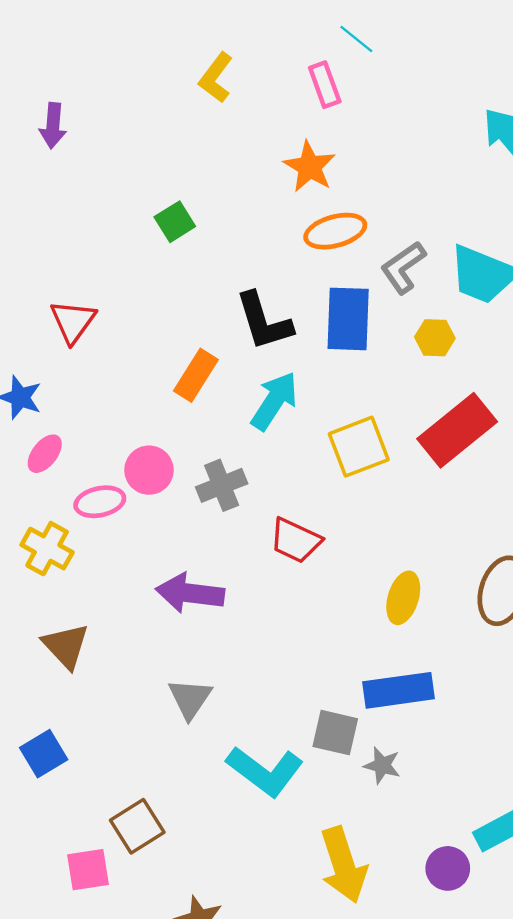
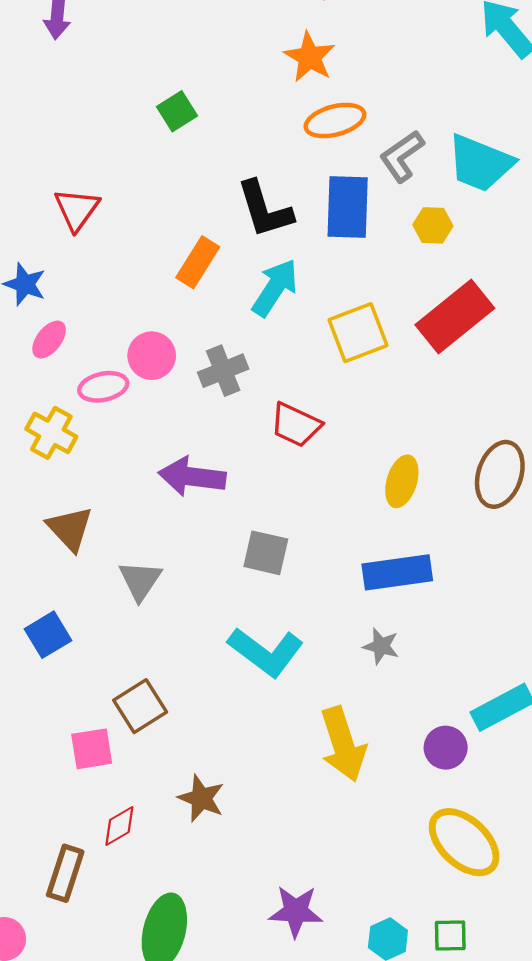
gray triangle: (190, 699) -> (140, 580), moved
gray square: (335, 733) -> (266, 553), moved

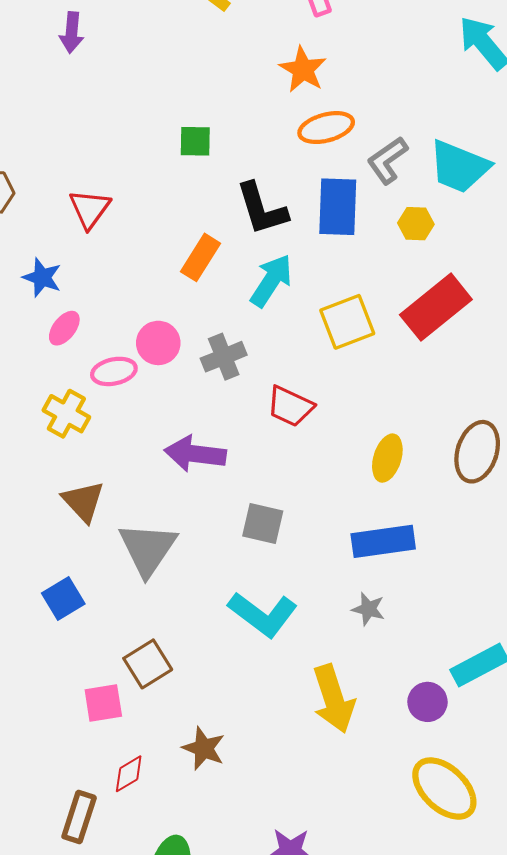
green square: (177, 111) -> (195, 141), moved, turned 33
gray triangle: (140, 580) -> (148, 549), size x1.5

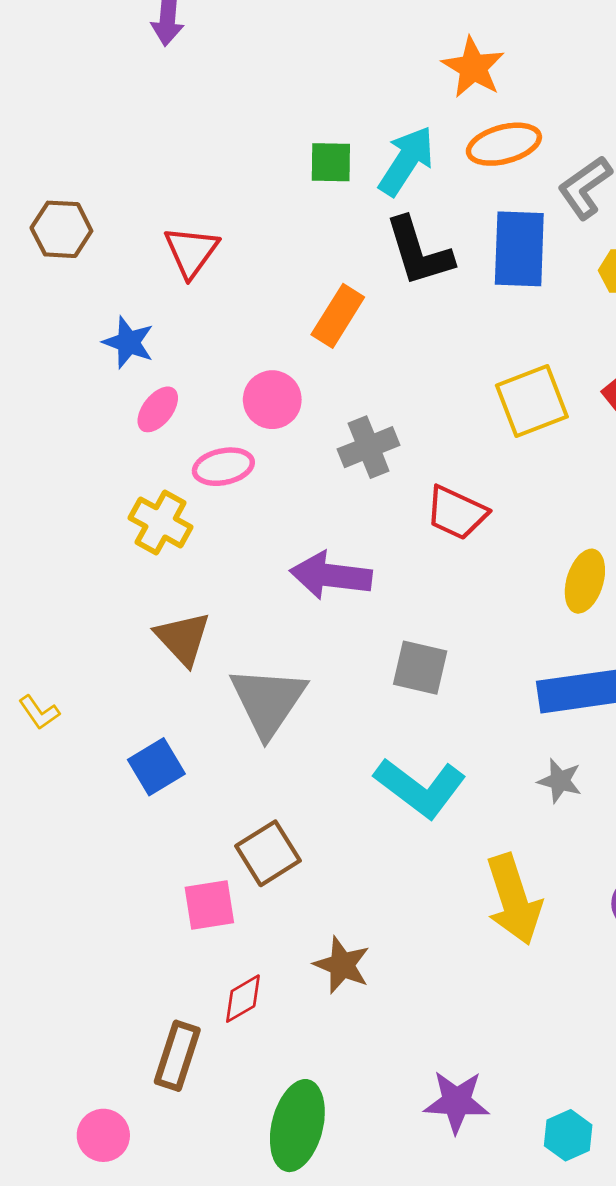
cyan arrow: (271, 281) -> (406, 161), moved
pink circle: (158, 343) -> (272, 400), moved

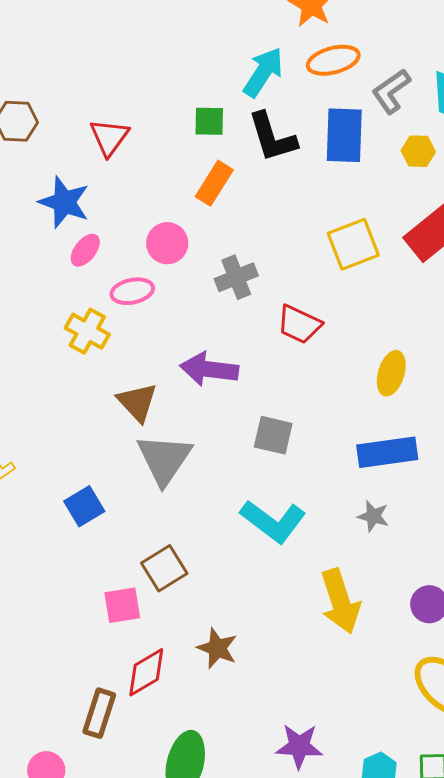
green square: (331, 162) -> (209, 121), moved
blue star: (128, 342) -> (64, 202), size x1.4
brown triangle: (183, 638) -> (137, 402), moved
red diamond: (243, 999) -> (146, 672), size x1.4

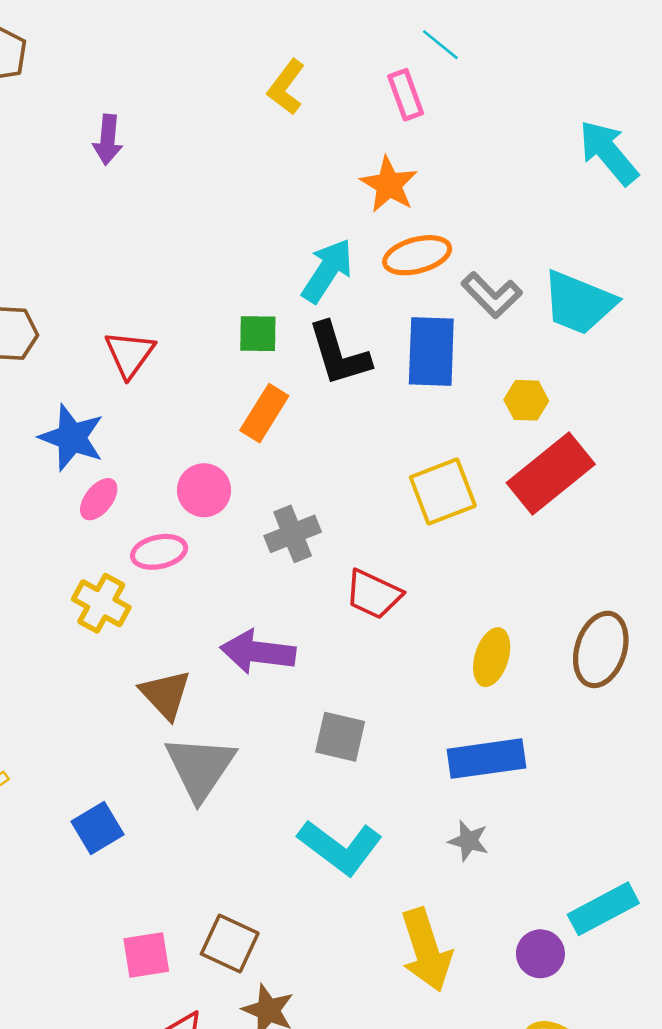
gray L-shape: (391, 91) -> (492, 295), turned -99
yellow hexagon: (418, 151) -> (526, 400), moved
brown square: (164, 568) -> (230, 944), moved, turned -33

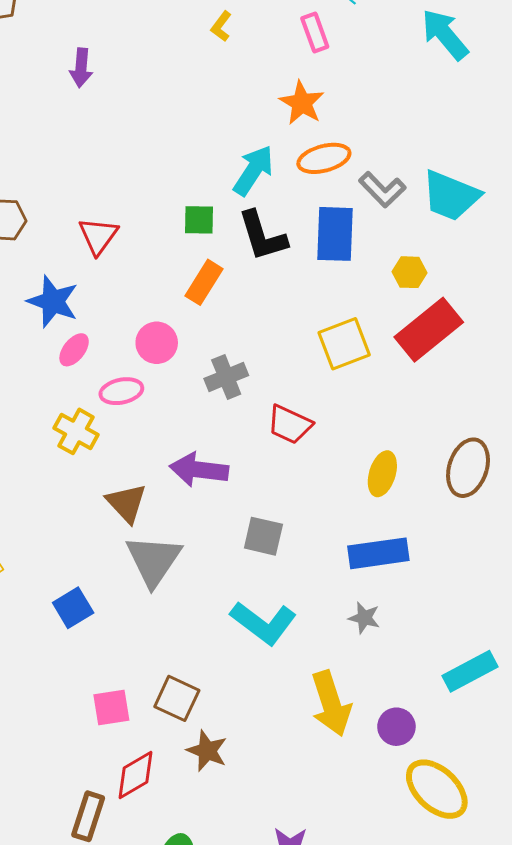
yellow L-shape: (286, 87) -> (221, 26), size x0.7
cyan arrow: (608, 152) -> (445, 34), moved
purple circle: (540, 954) -> (396, 727), moved

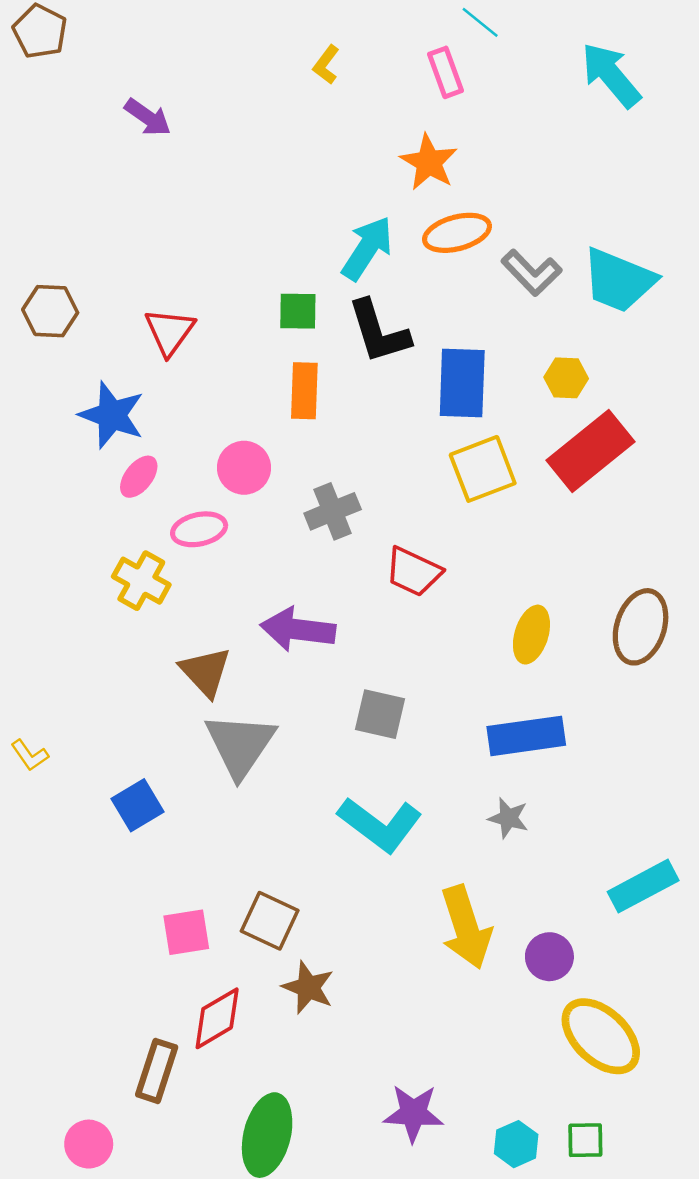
purple arrow: (81, 68) -> (148, 117), turned -60
blue rectangle: (335, 234) -> (462, 383), moved
orange rectangle: (204, 282) -> (304, 391), turned -30

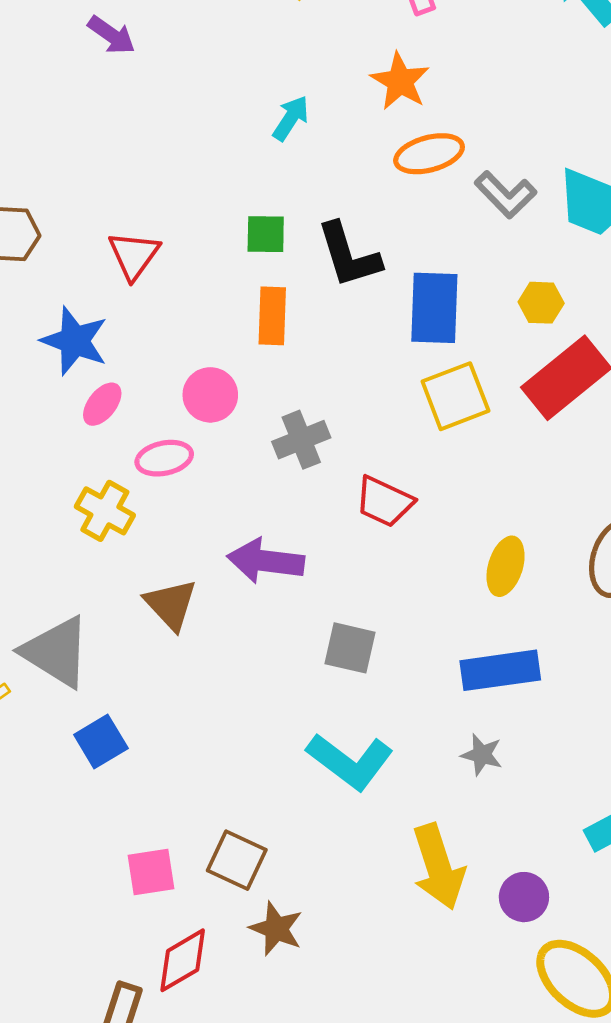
cyan arrow: (367, 248) -> (291, 118), moved, size x0.7
gray triangle: (240, 745) -> (56, 652), moved, turned -32

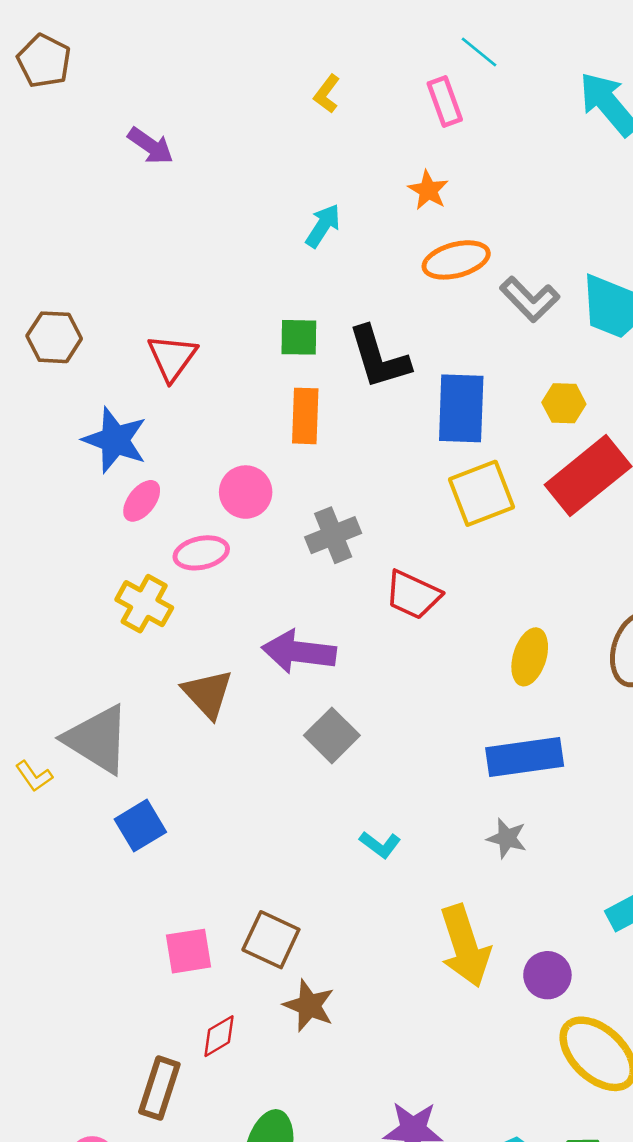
orange star: (400, 81) -> (428, 190), size x0.7
gray square: (350, 648) -> (332, 735), moved, turned 32
cyan L-shape: (350, 761) -> (380, 845), size x0.5
red diamond: (183, 960) -> (219, 1036), size x0.7

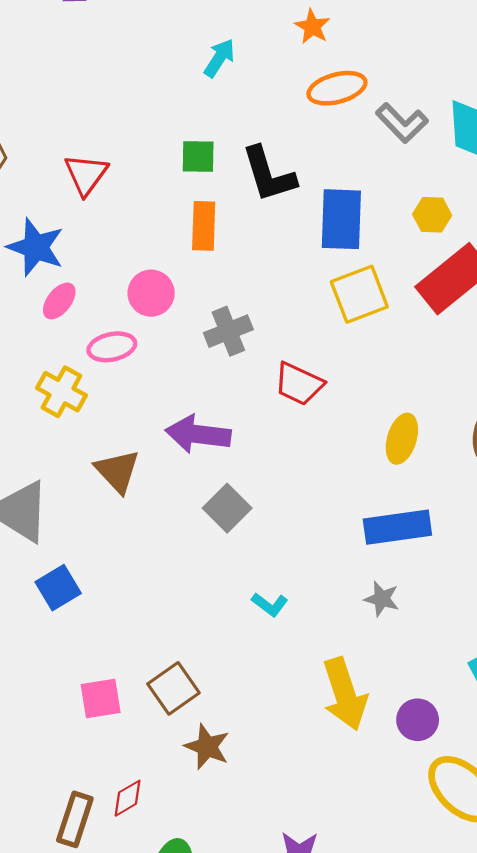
brown square: (271, 940) -> (173, 688), turned 30
red diamond: (219, 1036) -> (128, 798), moved

